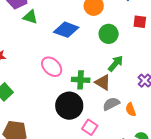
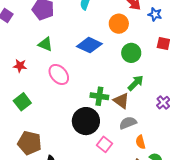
green triangle: (30, 17) -> (45, 44), moved
pink ellipse: (52, 67) -> (59, 75), moved
orange semicircle: (131, 110) -> (141, 142), moved

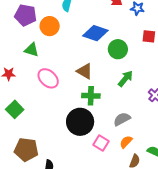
orange circle: (119, 24) -> (50, 26), moved
blue diamond: (89, 45) -> (95, 33), moved
brown triangle: (121, 101) -> (85, 71), moved
orange semicircle: (141, 142) -> (126, 142), moved, turned 64

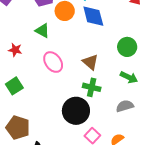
blue diamond: (95, 33) -> (93, 16), moved, turned 45
green arrow: (125, 79) -> (129, 77), turned 66
gray semicircle: (122, 119) -> (125, 106), moved

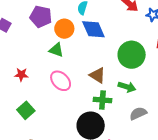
green triangle: (42, 31) -> (56, 50), moved
green circle: (127, 47) -> (132, 55), size x1.4
green arrow: (129, 77) -> (127, 87), moved

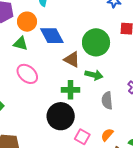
blue diamond: (93, 29) -> (52, 36), moved
brown triangle: (97, 75) -> (72, 59), moved
gray semicircle: (138, 113) -> (107, 101), turned -66

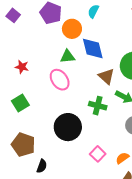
green triangle: (21, 43) -> (68, 56), moved, turned -35
black circle: (61, 116) -> (68, 127), moved

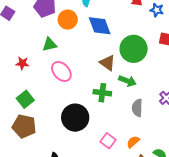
blue diamond: (93, 49) -> (100, 26), moved
green triangle: (68, 56) -> (50, 44), moved
brown pentagon: (23, 145) -> (24, 126), moved

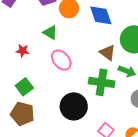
green triangle: (50, 44) -> (50, 33), turned 42
green cross: (102, 93) -> (102, 82), size x1.4

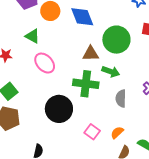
brown triangle: (108, 53) -> (91, 54), turned -36

